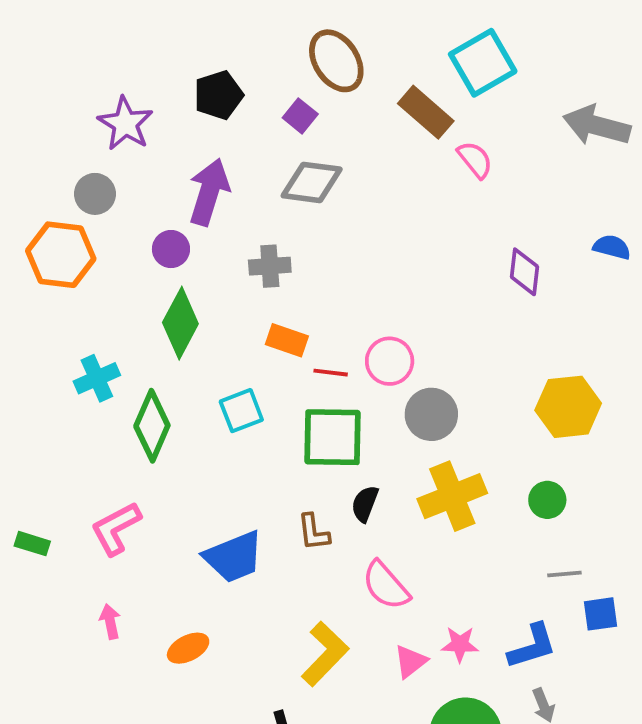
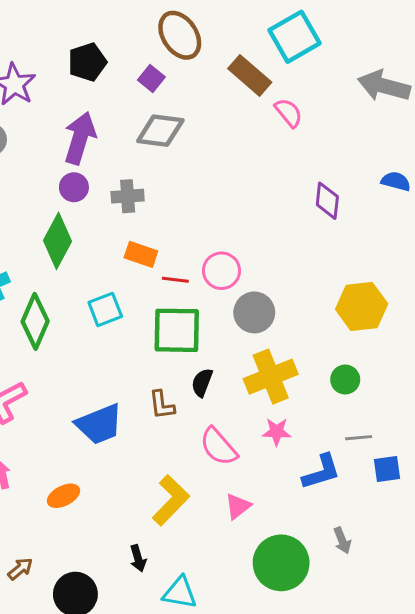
purple circle: (171, 249) -> (74, 187), moved
pink star: (460, 644) -> (277, 432), moved
blue L-shape: (532, 646) -> (321, 472), moved

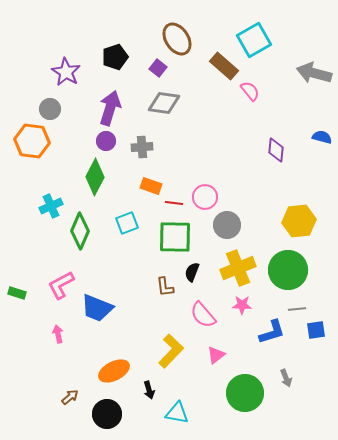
green circle: (345, 380) -> (288, 270), size x2.0
blue trapezoid: (99, 424) -> (97, 308), moved, turned 44
orange ellipse: (63, 496) -> (114, 371), moved, size x1.4

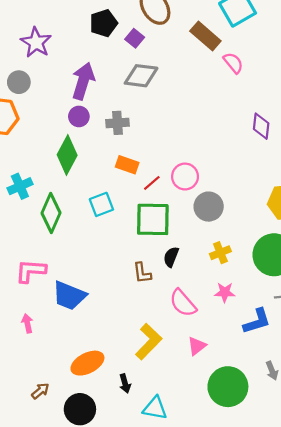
black pentagon: (115, 57) -> (104, 23), moved
red line: (174, 203) -> (152, 183), turned -48
yellow cross: (238, 268) -> (220, 253), size x0.6
pink L-shape: (61, 285) -> (31, 271), turned 32

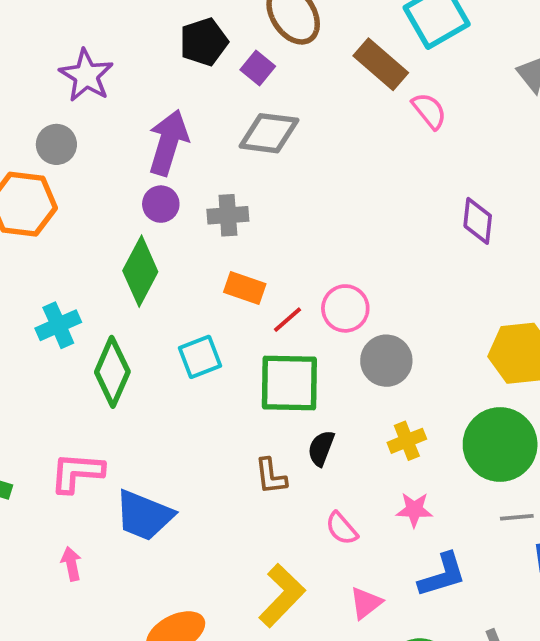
pink semicircle: (183, 303) -> (342, 528), size x0.7
blue L-shape: (257, 321) -> (442, 575), moved

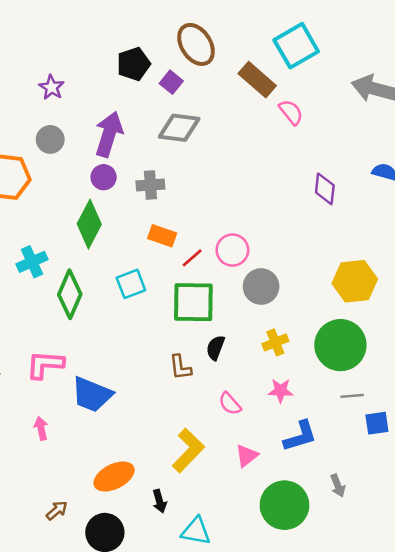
purple star: (86, 75) -> (52, 87), size x0.7
gray circle: (56, 144) -> (50, 139), moved

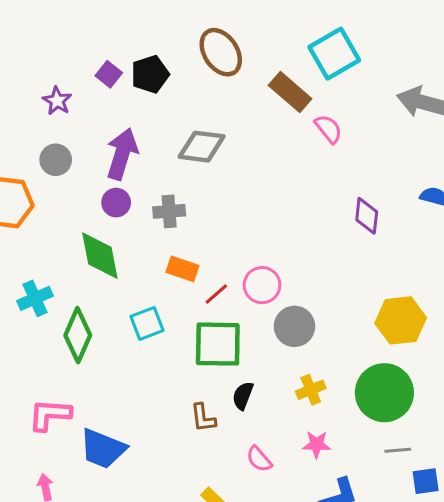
purple square: (171, 82) -> (109, 74), moved
green diamond: (89, 224) -> (100, 256), turned -39

